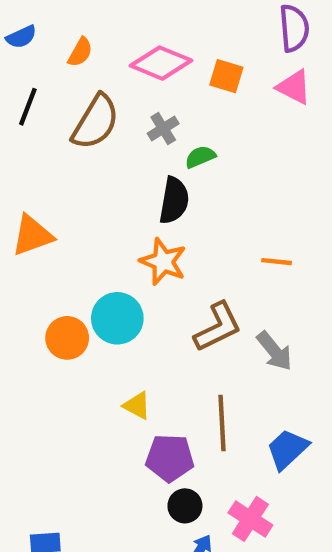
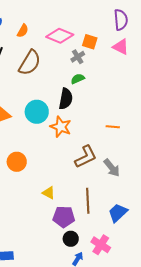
gray cross: (163, 128) -> (78, 57), moved
cyan circle: (117, 318) -> (37, 112), moved

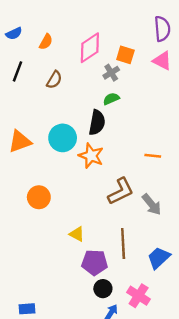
pink diamond: (60, 36) -> (90, 48), turned -56
brown semicircle: (30, 63) -> (54, 80), size x0.6

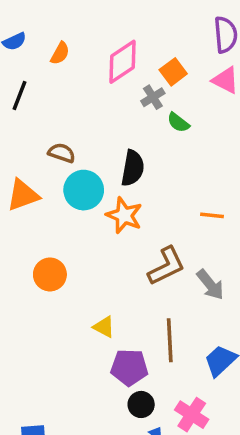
orange square: (125, 55) -> (173, 72), turned 36
brown semicircle: (54, 80) -> (62, 153), moved, turned -102
green semicircle: (111, 99) -> (178, 122), moved, turned -119

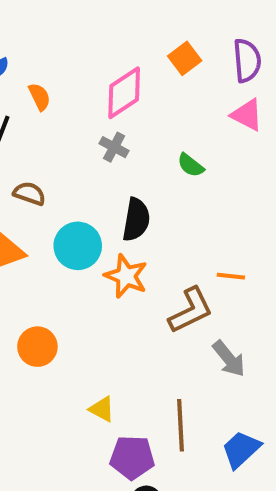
orange semicircle: (60, 53) -> (39, 97), moved, turned -55
orange square: (173, 72) -> (185, 58), moved
gray cross: (153, 97) -> (114, 147), moved, turned -30
brown semicircle: (62, 153) -> (29, 193), moved
brown L-shape: (166, 266) -> (191, 310), moved

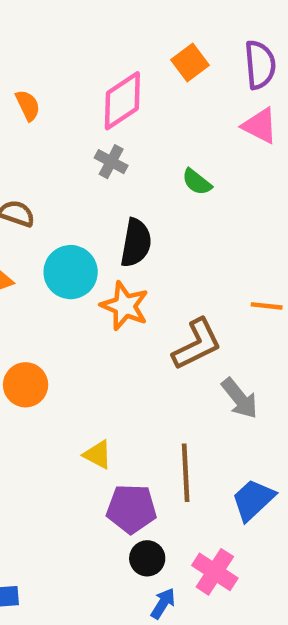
orange line: (231, 276) -> (267, 306), moved

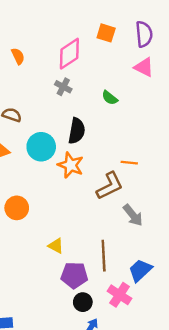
orange square: (190, 62) -> (106, 33), turned -36
orange line: (267, 306) -> (129, 163), moved
pink cross: (215, 572) -> (119, 295), moved

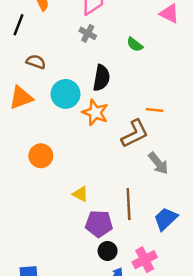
pink cross: (119, 295) -> (145, 260), moved, turned 30

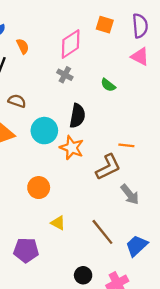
orange circle: (41, 156) -> (39, 188), moved
brown line: (129, 204) -> (102, 232), turned -36
purple pentagon: (99, 224) -> (26, 250), moved

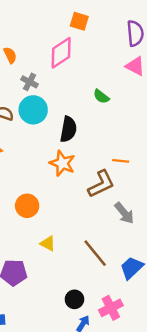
orange square: (105, 25) -> (79, 21), moved
gray cross: (65, 75) -> (30, 82), moved
cyan circle: (44, 131) -> (33, 110), moved

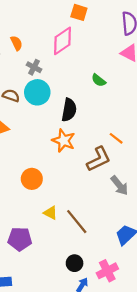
orange line: (121, 161) -> (116, 138), turned 32
brown line: (95, 253) -> (77, 222), moved

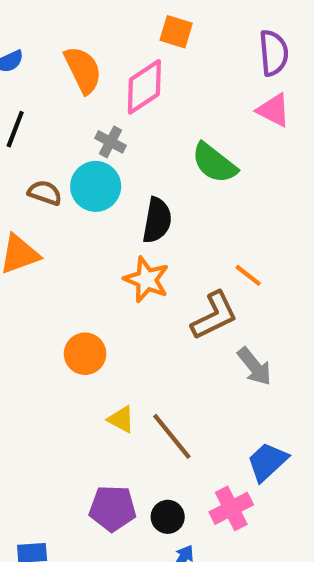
orange semicircle: (16, 43) -> (83, 70), moved, size x1.6
gray cross: (34, 67) -> (110, 142), moved
green semicircle: (99, 80) -> (214, 163), size x1.6
purple pentagon: (20, 239) -> (113, 508), moved
pink cross: (107, 271) -> (231, 508), moved

